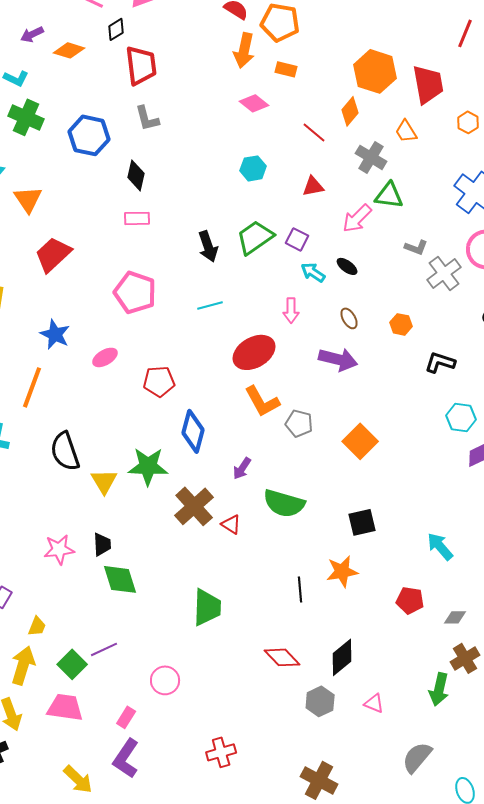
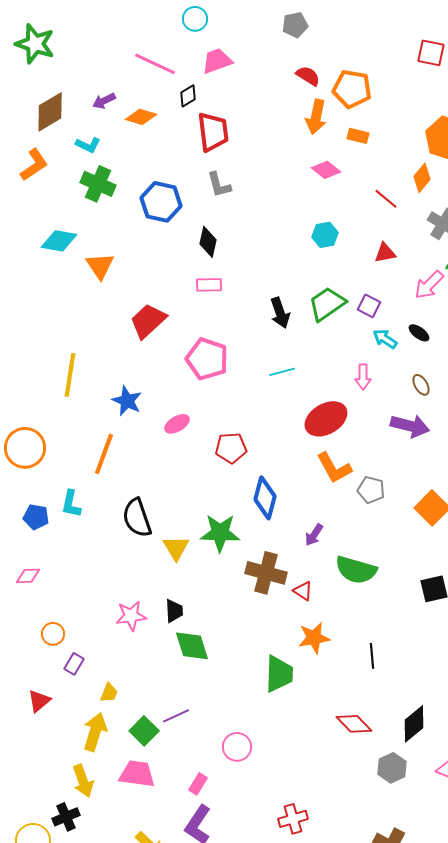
red trapezoid: (53, 254) -> (148, 321), moved
brown cross: (194, 506) -> (266, 573), turned -33
orange star: (342, 571) -> (314, 638), moved

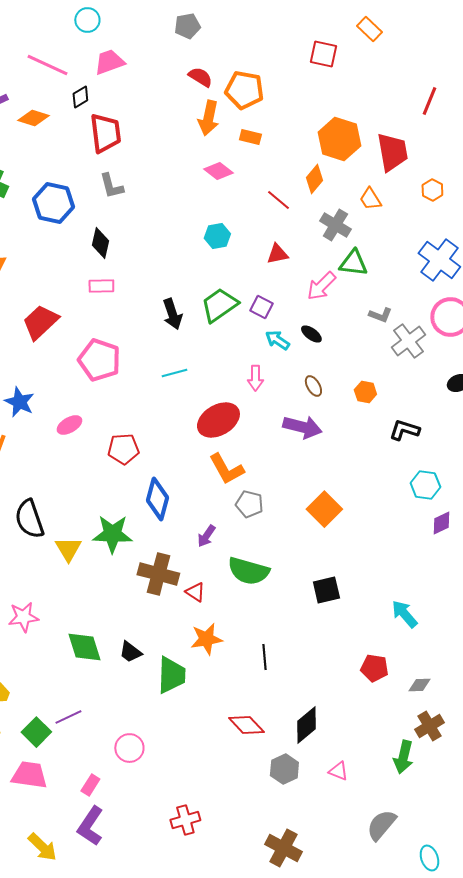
gray pentagon: (371, 490) -> (249, 504), moved
black trapezoid: (174, 611) -> (130, 652), moved, turned 130

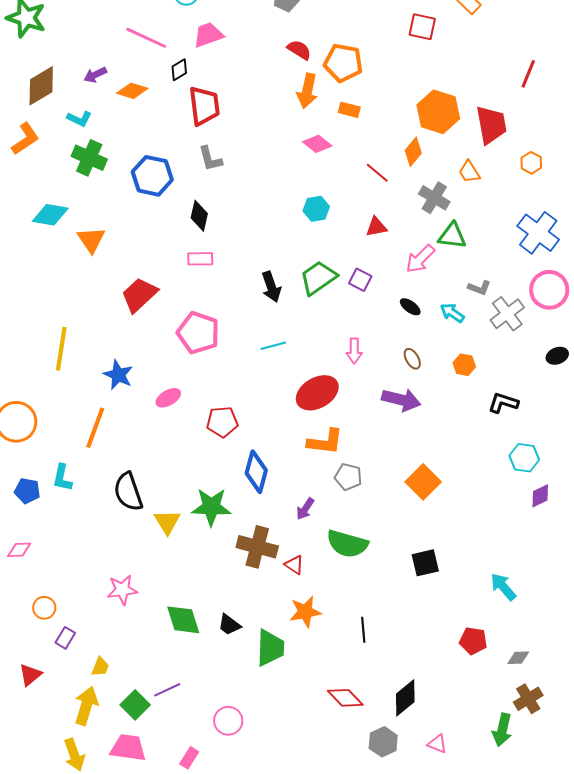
cyan arrow: (277, 340) -> (452, 313), moved
orange L-shape: (226, 469) -> (325, 442), turned -54

